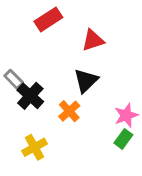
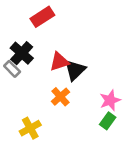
red triangle: (93, 40) -> (59, 62), moved
black cross: (30, 96) -> (22, 53), moved

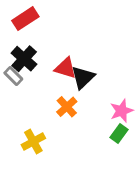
red rectangle: (42, 17) -> (25, 19), moved
red triangle: (59, 62) -> (65, 68), turned 35

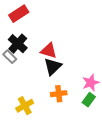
black triangle: (83, 77) -> (53, 67), moved
orange cross: (67, 107) -> (59, 94), moved, turned 35

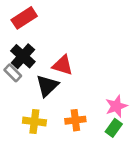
black triangle: (53, 67) -> (47, 86), moved
yellow cross: (25, 106) -> (34, 121), moved, turned 36

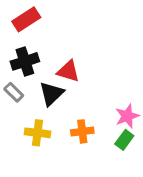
black cross: (23, 56) -> (25, 61), turned 30
gray rectangle: (13, 73) -> (14, 92), moved

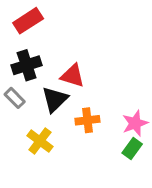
orange cross: (82, 131) -> (87, 120), moved
yellow cross: (37, 133) -> (40, 141), turned 30

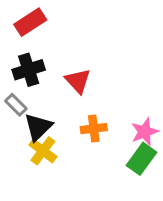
red triangle: (73, 76) -> (78, 81), turned 30
black triangle: (55, 99) -> (38, 127), moved
green rectangle: (132, 148) -> (141, 159), size x1.4

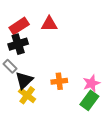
red rectangle: (30, 22) -> (19, 26), moved
red triangle: (78, 81) -> (49, 24), moved, turned -48

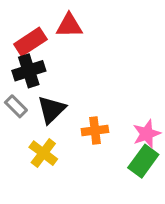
red triangle: (49, 24) -> (69, 26), moved
black triangle: (24, 80) -> (51, 110), moved

